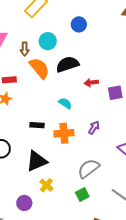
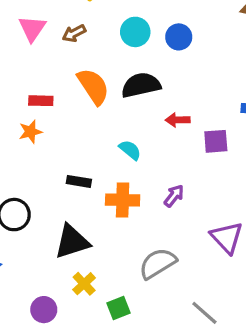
blue circle: (79, 24) -> (179, 37), moved
cyan circle: (48, 41) -> (135, 32), moved
brown arrow: (25, 49) -> (74, 33), moved, turned 56
green square: (82, 194) -> (119, 308), moved

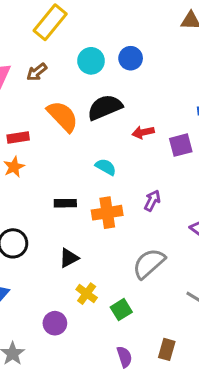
black triangle: (72, 242) -> (69, 258), size x0.6

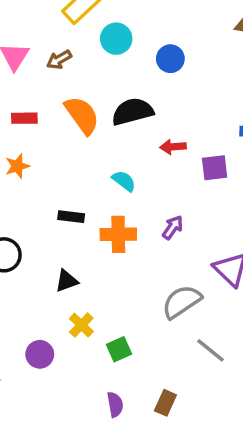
cyan circle: (91, 61) -> (116, 39), moved
red rectangle: (18, 138) -> (24, 118), moved
gray semicircle: (149, 263) -> (182, 302), moved

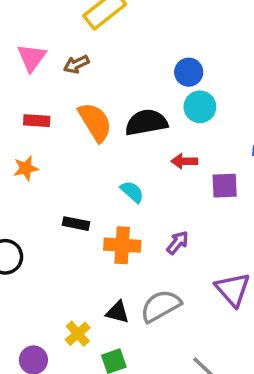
cyan circle: (116, 39) -> (200, 107), moved
black triangle: (67, 281) -> (118, 312), moved, turned 30
gray semicircle: (182, 302) -> (161, 306), moved

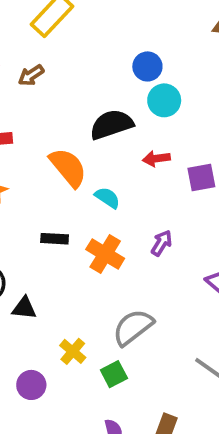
orange semicircle: (95, 122) -> (68, 167), moved
orange cross: (122, 245) -> (105, 254), turned 36
gray semicircle: (161, 306) -> (133, 327), moved
black triangle: (118, 312) -> (24, 308), moved

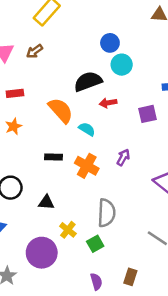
red arrow: (156, 159) -> (108, 103), moved
black triangle: (24, 308) -> (46, 202), moved
gray semicircle: (133, 327) -> (106, 213), turned 132
purple circle: (31, 385) -> (42, 253), size x1.6

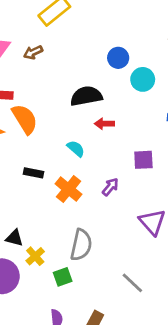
cyan circle: (122, 65) -> (143, 79), moved
orange semicircle: (61, 110) -> (25, 119), moved
purple square: (148, 114) -> (143, 160), moved
black triangle: (46, 202) -> (14, 238), moved

